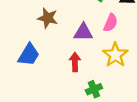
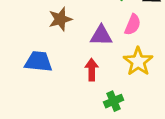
brown star: (48, 18) -> (60, 19), turned -30
blue trapezoid: (29, 55) -> (38, 61), turned -115

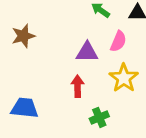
brown star: (60, 19) -> (23, 36), moved
blue trapezoid: (38, 61) -> (25, 108), moved

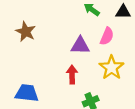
brown star: (23, 36) -> (26, 32), turned -30

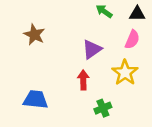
pink semicircle: (107, 36) -> (132, 40), moved
purple triangle: (80, 46) -> (92, 49), turned -36

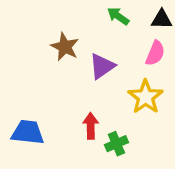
brown star: (34, 35) -> (65, 47), moved
red arrow: (83, 80) -> (91, 126), moved

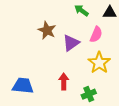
pink semicircle: (155, 53) -> (96, 34), moved
green cross: (116, 144) -> (89, 94), moved

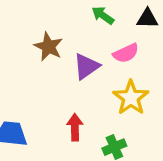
pink semicircle: (96, 34) -> (126, 53), turned 42

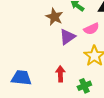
brown star: (48, 47) -> (54, 17), moved

